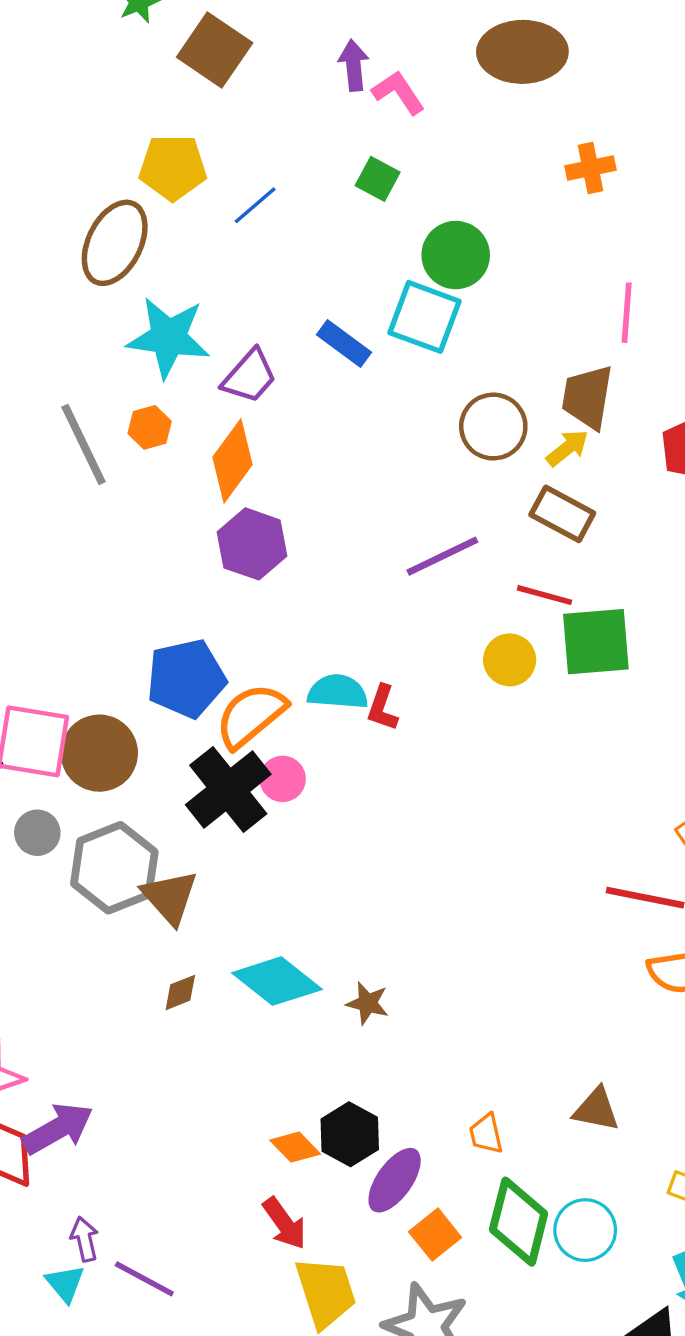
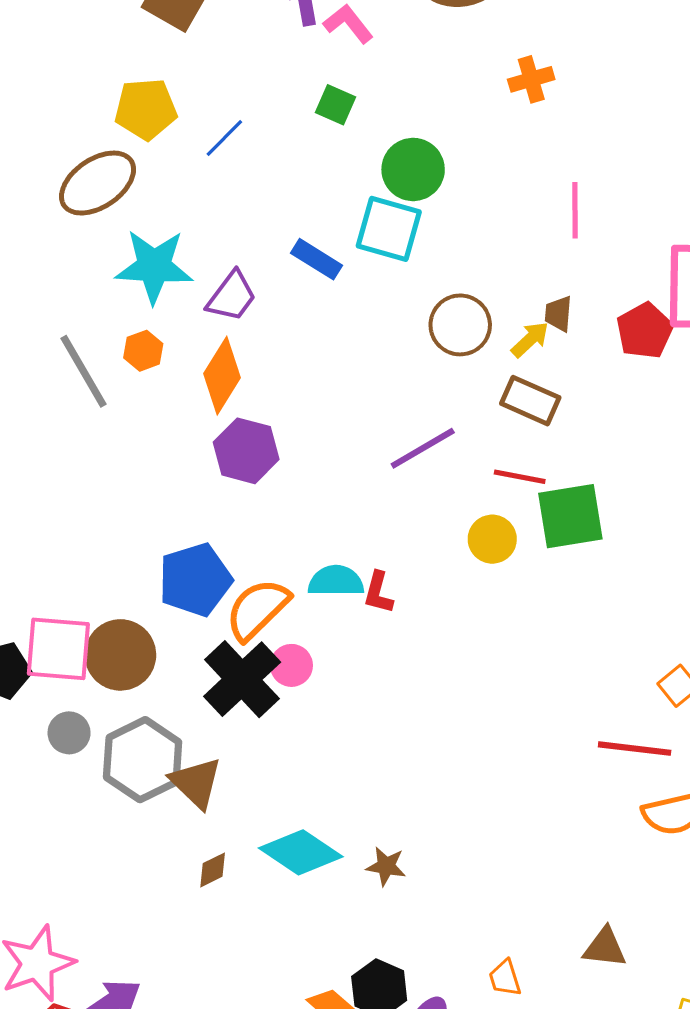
brown ellipse: (115, 243) -> (98, 183), turned 34
brown trapezoid: (587, 397) -> (558, 314), moved, size x0.6

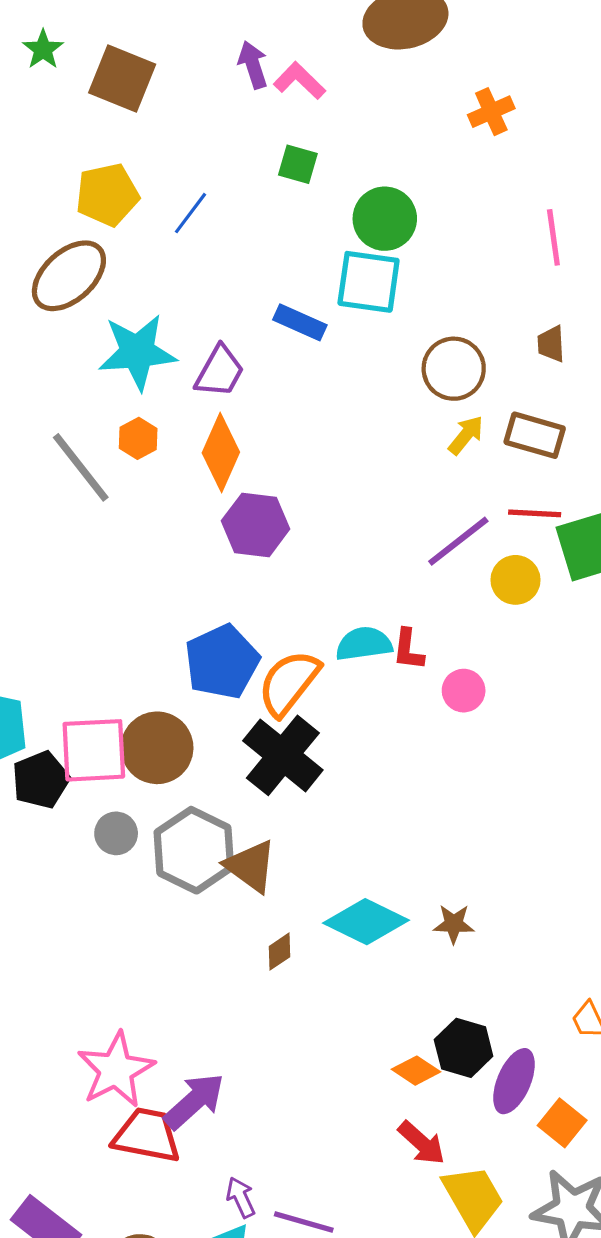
yellow arrow: (530, 339) -> (466, 435), moved
purple line: (423, 448) -> (458, 541), moved
pink circle: (291, 665) -> (464, 691), moved

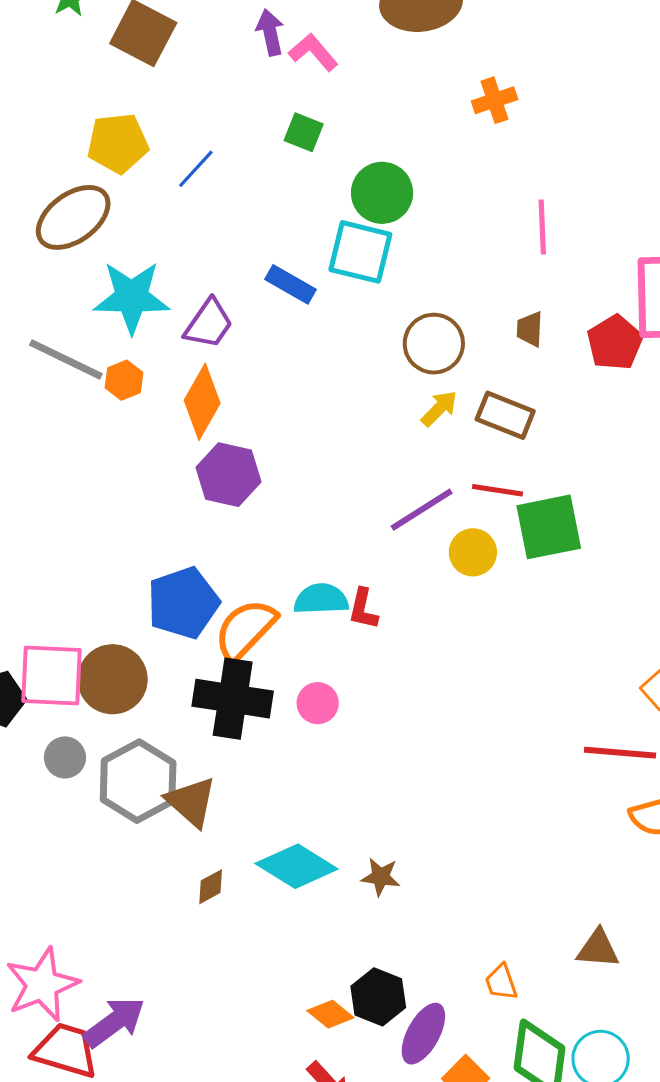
gray line: (81, 467) -> (66, 359), moved, turned -32
pink circle: (464, 691) -> (318, 703), moved
black cross: (283, 755) -> (233, 699), turned -36

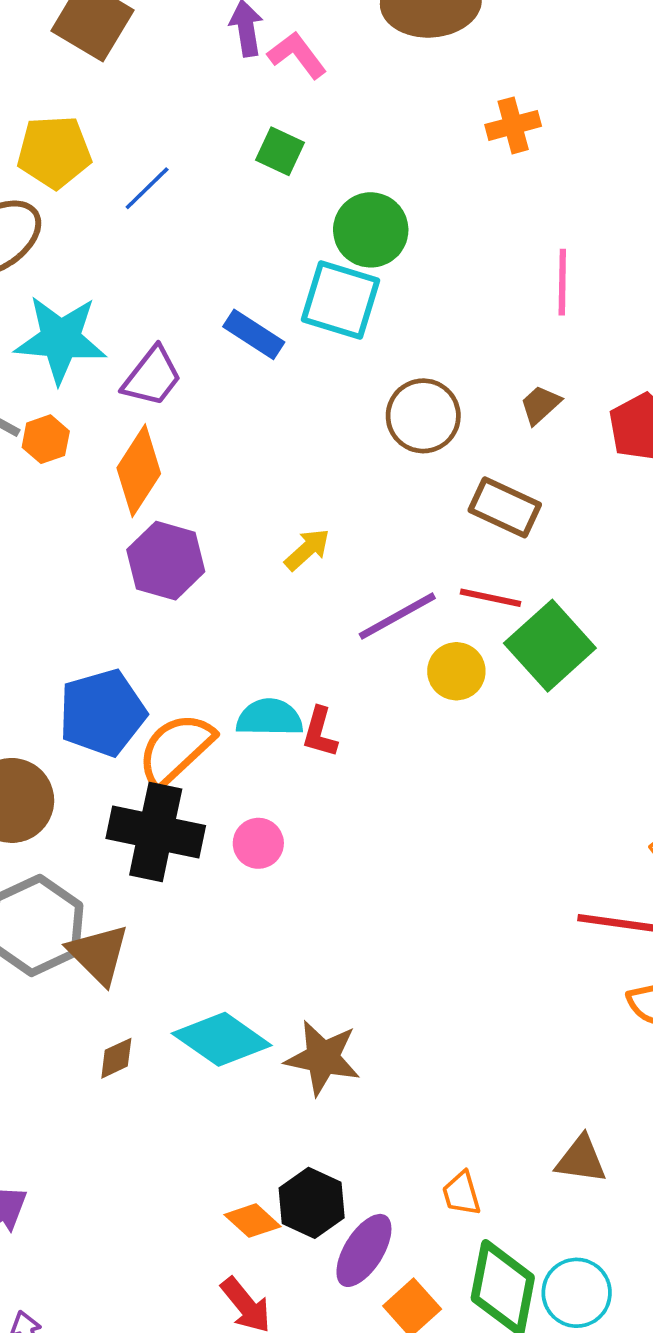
brown trapezoid: (530, 329) -> (540, 405), turned 42
yellow arrow: (439, 409) -> (307, 550), moved
green square: (549, 527) -> (550, 646), turned -34
brown star: (381, 877) -> (323, 1058), size x1.6

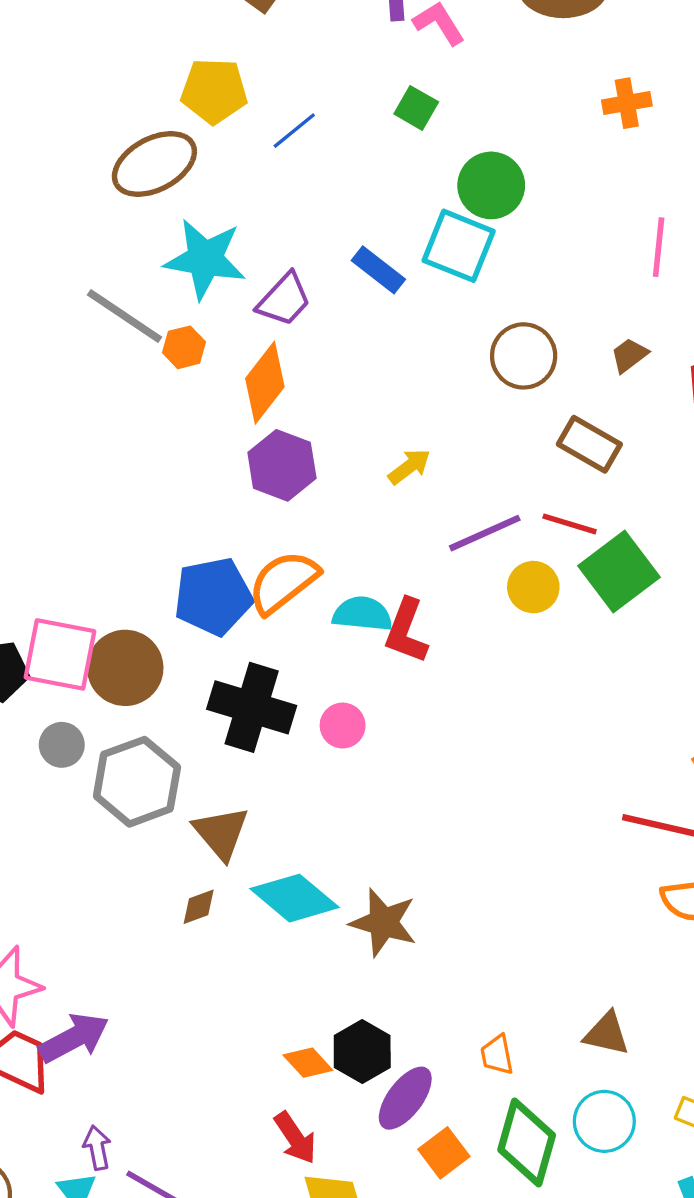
red L-shape: (320, 732) -> (406, 631), size x1.4
orange semicircle: (176, 749) -> (283, 582), moved
brown triangle: (99, 954) -> (221, 833), moved
cyan circle: (577, 1293) -> (604, 1121), moved

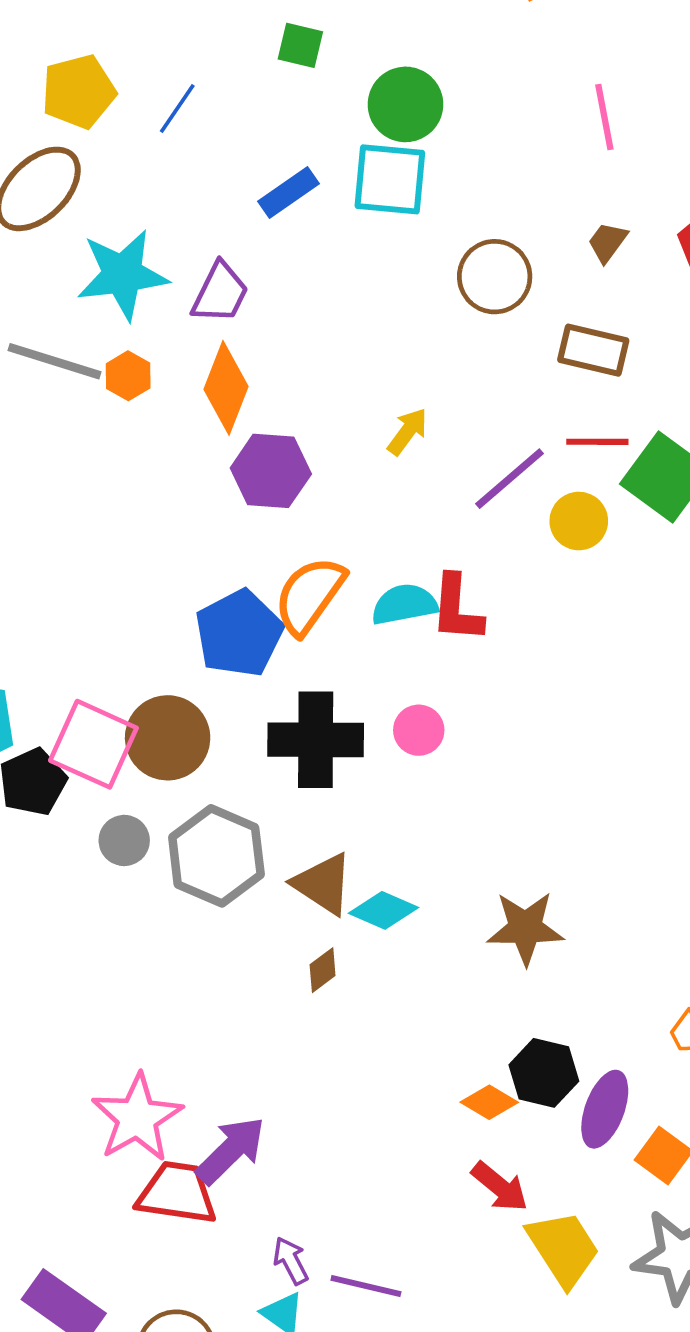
blue rectangle: (378, 270) -> (288, 192), moved, turned -56
pink square: (60, 654) -> (93, 744), turned 30
cyan diamond: (294, 898) -> (384, 910), moved, size x0.7

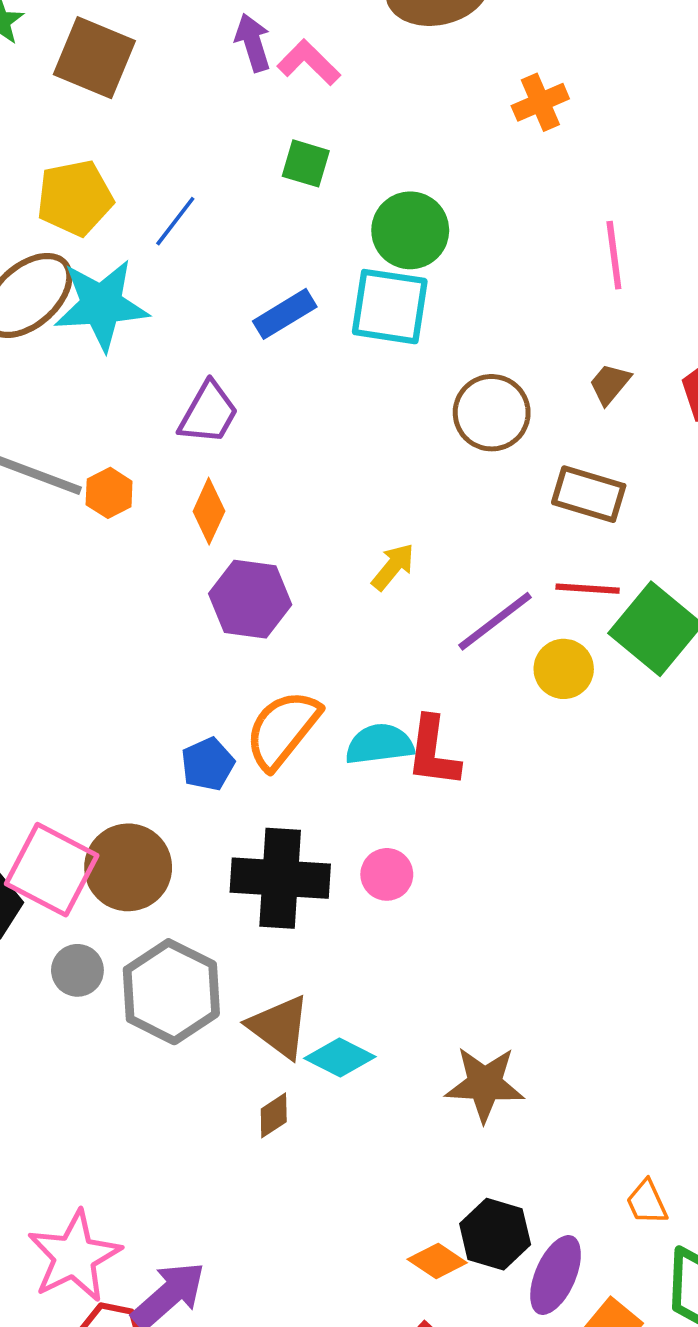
cyan star: (123, 274) -> (101, 305), moved
orange diamond: (226, 388) -> (209, 511), size x0.7
blue pentagon: (239, 633) -> (208, 764), size x0.6

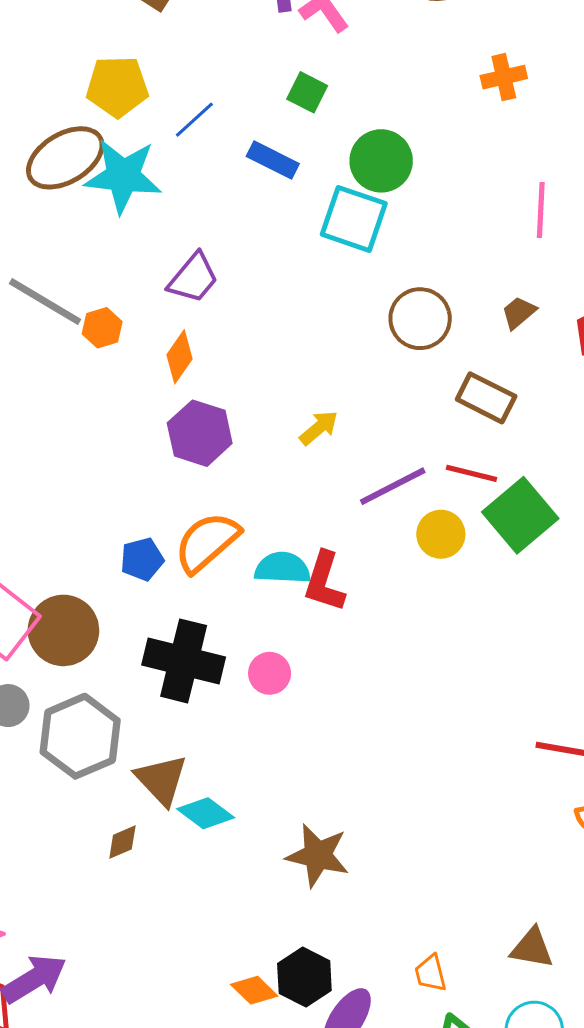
blue rectangle: (285, 314) -> (273, 160), moved, turned 48
brown diamond: (274, 1115) -> (122, 842), moved

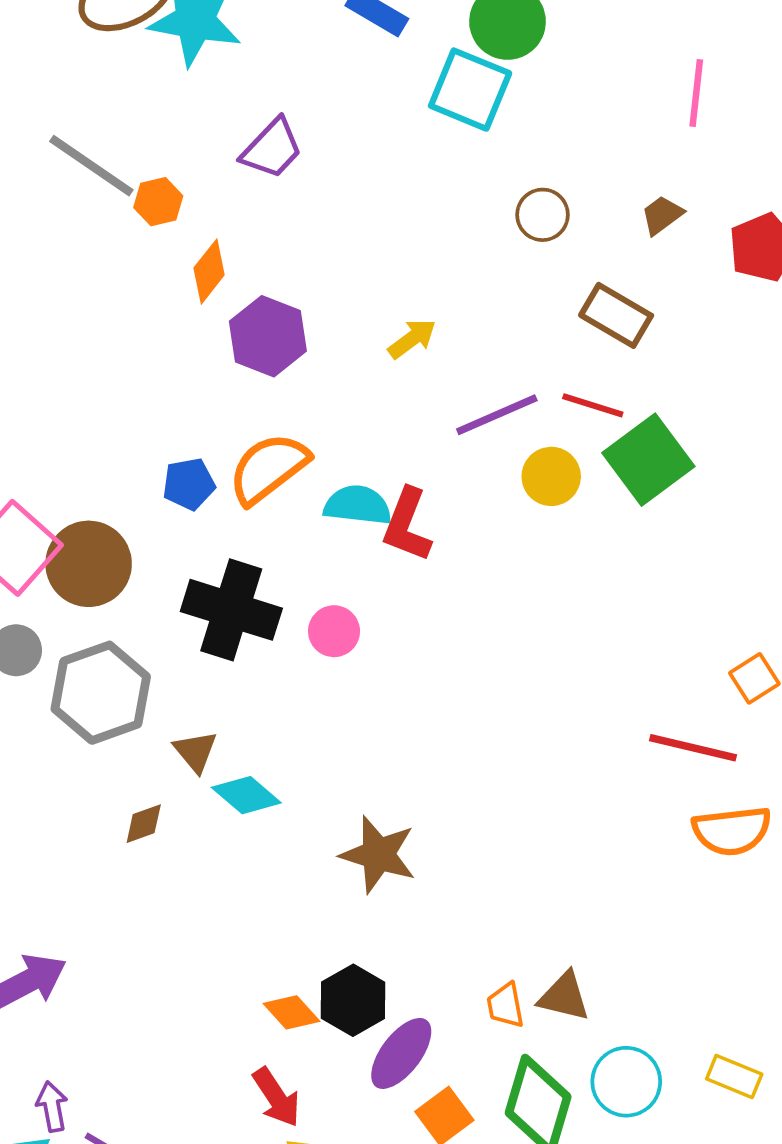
brown circle: (420, 319) -> (543, 215), size x0.7
orange diamond: (180, 357) -> (209, 271), moved
brown triangle: (161, 780) -> (195, 752), size x0.7
brown triangle: (532, 948) -> (564, 997), moved

